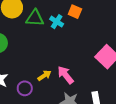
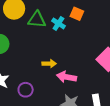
pink arrow: (66, 75) -> (67, 77), turned -42
yellow arrow: (44, 76) -> (49, 64), moved, turned 32

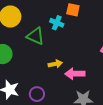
green triangle: (37, 20) -> (35, 36), moved, turned 30

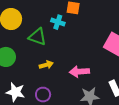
yellow arrow: (55, 64) -> (46, 65), moved

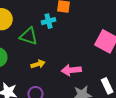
cyan cross: (58, 22) -> (48, 21), turned -32

